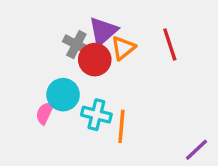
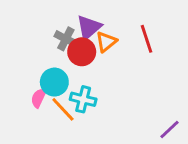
orange line: (121, 126) -> (63, 109), moved, turned -48

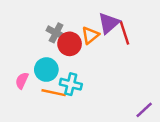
purple triangle: (89, 27) -> (109, 23), moved
pink semicircle: (39, 98) -> (22, 81), moved
orange line: (63, 109) -> (54, 93), turned -35

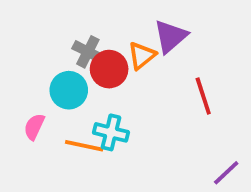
red line: (125, 33) -> (203, 96), moved
cyan circle: (46, 70) -> (69, 90), moved

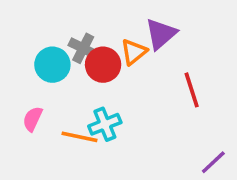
cyan circle: (69, 90) -> (52, 65), moved
cyan cross: (111, 132) -> (105, 124), turned -36

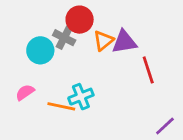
purple triangle: (161, 34) -> (124, 42), moved, turned 32
red circle: (103, 65) -> (80, 20), moved
pink semicircle: (33, 119) -> (25, 92), turned 30

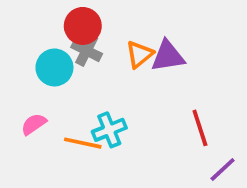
red circle: (80, 20) -> (83, 26), moved
red line: (148, 70) -> (200, 128), moved

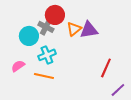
red circle: (83, 26) -> (55, 15), moved
red line: (200, 128) -> (106, 68), turned 42
cyan cross: (109, 130) -> (47, 55), moved

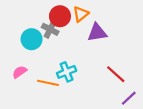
orange triangle: (74, 29) -> (81, 14), moved
cyan cross: (47, 55) -> (67, 72), moved
red line: (106, 68) -> (116, 74), turned -72

